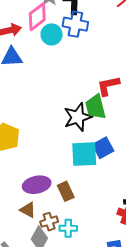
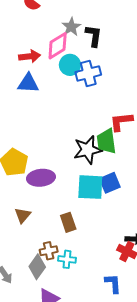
blue cross: (75, 24) -> (88, 73), moved, turned -30
purple ellipse: (37, 185) -> (41, 178), moved
brown triangle: (28, 210) -> (23, 215), moved, turned 36

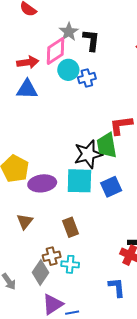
blue cross: (88, 73) -> (87, 78), size x0.7
cyan square: (90, 187) -> (79, 181), moved

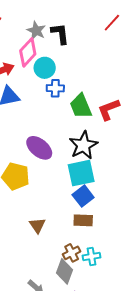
blue cross: (87, 78) -> (55, 88), moved, turned 30
green trapezoid: (107, 145) -> (81, 106), moved
purple ellipse: (42, 183) -> (39, 148), moved, turned 60
blue square: (111, 187) -> (83, 196), moved
brown rectangle: (70, 227) -> (83, 220), turned -54

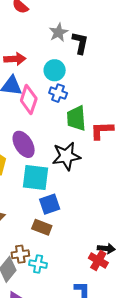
pink diamond: (28, 52) -> (29, 100), moved, turned -44
cyan square: (81, 173) -> (36, 178), moved

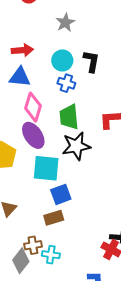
black L-shape: (80, 43) -> (91, 61), moved
pink diamond: (29, 100) -> (33, 107), moved
green trapezoid: (76, 118) -> (69, 117), moved
brown rectangle: (42, 227) -> (54, 218), turned -36

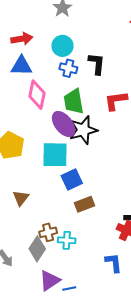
black L-shape: (91, 61) -> (97, 64), moved
purple ellipse: (33, 135) -> (64, 124), moved
brown rectangle: (54, 218) -> (85, 204), moved

